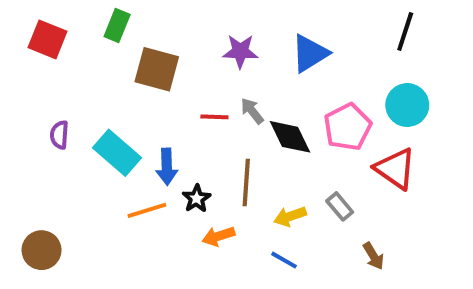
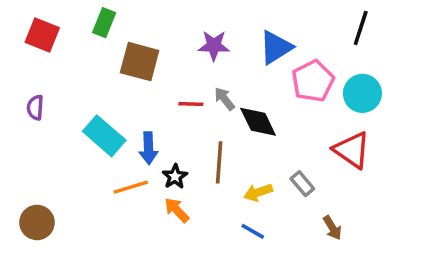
pink pentagon: (348, 127) -> (313, 81), moved
purple semicircle: (59, 135) -> (35, 108), moved
orange arrow: (218, 236) -> (177, 210), moved, turned 64

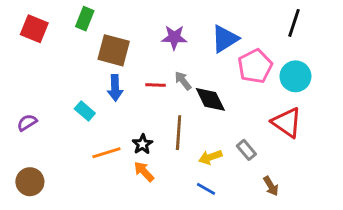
purple semicircle: (35, 108) -> (27, 123), moved, turned 54
cyan rectangle: (104, 136) -> (85, 111), size x0.6
blue arrow: (148, 148) -> (115, 88), moved

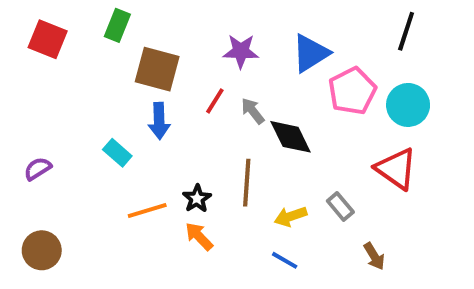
red line: (155, 85) -> (215, 101), moved, turned -60

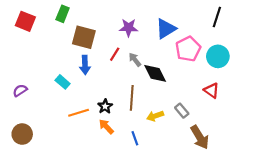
red triangle: (396, 169) -> (211, 90), size x0.7
brown arrow: (374, 256) -> (200, 137), size x1.6
blue line: (285, 260) -> (135, 138), moved, turned 40

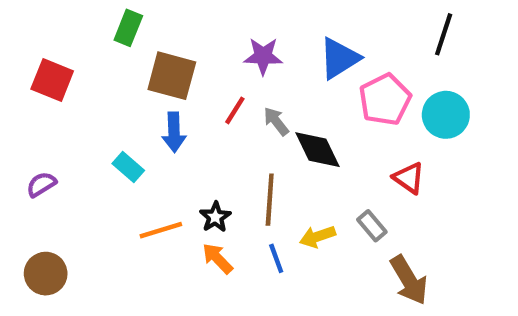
red square: (25, 21) -> (52, 80), moved
red triangle: (211, 90) -> (409, 178), moved
blue line: (135, 138) -> (276, 258), moved

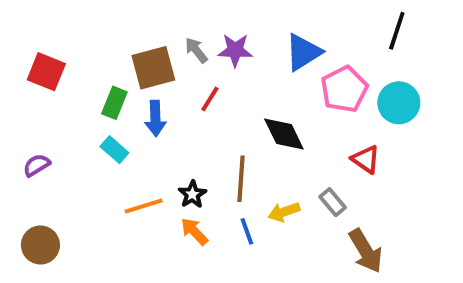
green rectangle: (128, 28) -> (114, 103), moved
brown square: (172, 76) -> (153, 68), turned -30
gray arrow: (276, 121) -> (196, 50), moved

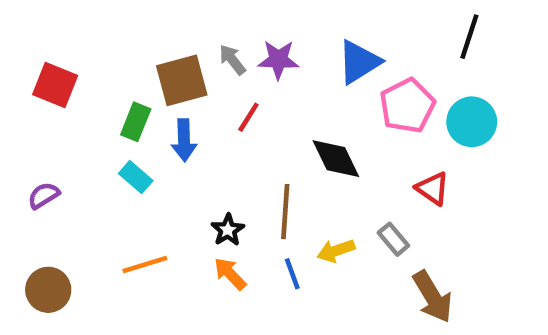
orange line: (144, 206) -> (145, 264), moved

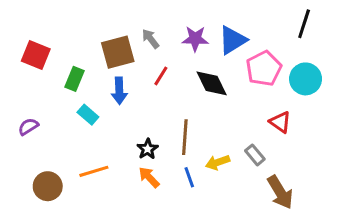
purple star: (278, 60) -> (195, 39), moved
green rectangle: (136, 122) -> (75, 79), moved
black diamond: (336, 159) -> (212, 83), moved
brown circle: (48, 290) -> (48, 186), moved

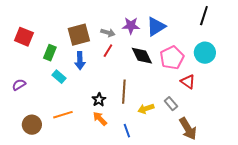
gray arrow: (151, 39) -> (108, 33), moved, turned 144
pink pentagon: (264, 68) -> (172, 58), moved
blue line: (189, 177) -> (127, 131), moved

